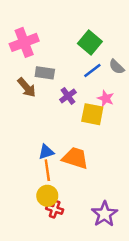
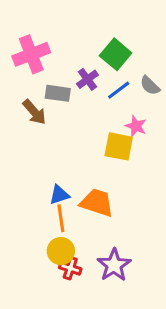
purple cross: (68, 96) -> (87, 79), moved
purple star: (104, 214) -> (114, 265), moved

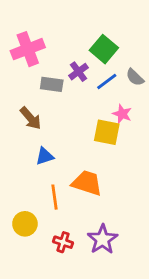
brown arrow: (34, 112) -> (31, 118), moved
blue triangle: (59, 195) -> (45, 156), moved
yellow circle: (61, 251) -> (25, 224), moved

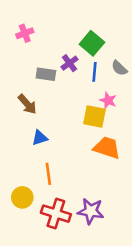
pink cross: (28, 49) -> (25, 33), moved, size x0.6
blue line: (107, 81) -> (94, 72), turned -48
orange trapezoid: (87, 183) -> (107, 148), moved
purple star: (102, 239) -> (91, 211), turned -30
red cross: (63, 242) -> (56, 214), size x1.6

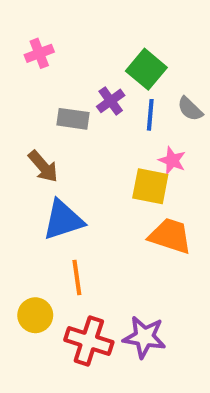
blue triangle: (40, 138) -> (63, 220), size x1.6

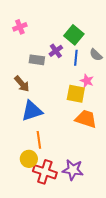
yellow circle: (35, 315) -> (29, 159), moved

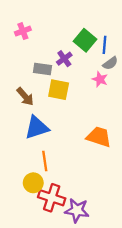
gray semicircle: (96, 55) -> (110, 63), turned -80
blue line: (76, 58) -> (105, 45), moved
pink star: (87, 81) -> (100, 79), moved
yellow square: (76, 94) -> (59, 90), moved
purple star: (73, 170) -> (77, 210), moved

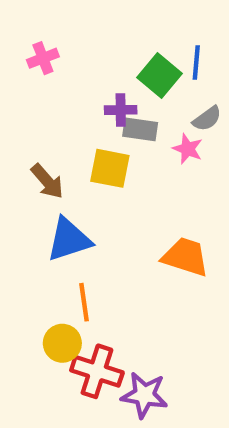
blue line: (105, 45) -> (196, 62), moved
purple cross: (64, 59) -> (121, 110), turned 35
gray rectangle: (42, 69) -> (140, 129), moved

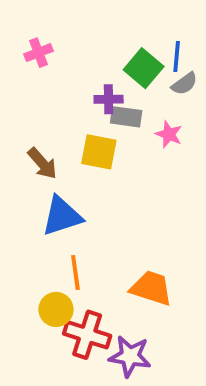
gray semicircle: (207, 119) -> (184, 84), moved
orange trapezoid: (185, 257) -> (151, 288), moved

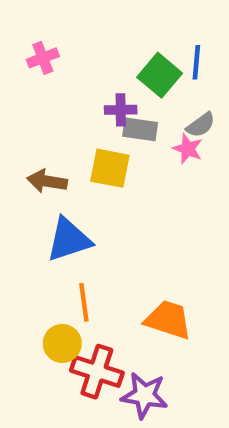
gray semicircle: (184, 84) -> (201, 125), moved
brown arrow: (42, 163) -> (47, 181), turned 140

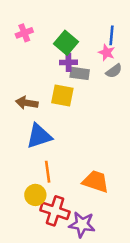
green square: (160, 75) -> (66, 43), moved
pink star: (188, 149) -> (107, 53), moved

